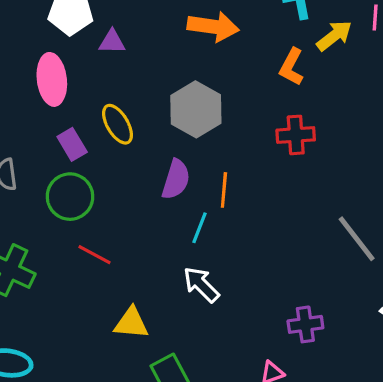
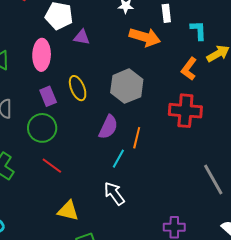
red cross: (296, 135) -> (185, 111), size x1.4

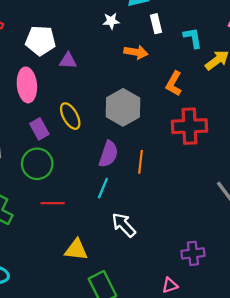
orange arrow: (145, 37) -> (136, 52), size x0.7
orange L-shape: (189, 69) -> (174, 84), moved
cyan line: (118, 159) -> (103, 188), moved
red line: (52, 166) -> (53, 203), turned -30

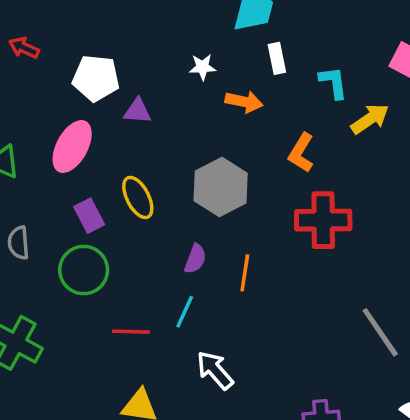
white star: (111, 21) -> (202, 67), moved
pink ellipse: (27, 85) -> (72, 147), turned 32
purple semicircle: (108, 154) -> (195, 259), size x0.7
red line: (53, 203) -> (131, 332), moved

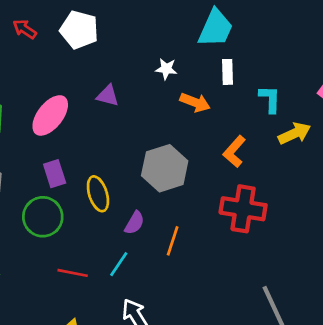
white pentagon: (96, 78) -> (79, 30), moved
yellow ellipse: (138, 197) -> (98, 194), moved

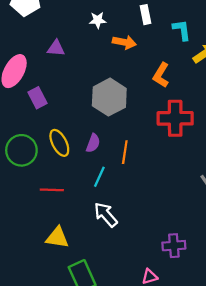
purple rectangle: (55, 174) -> (38, 98), moved
yellow ellipse: (98, 194) -> (59, 143), moved
cyan line: (119, 264) -> (99, 177), moved

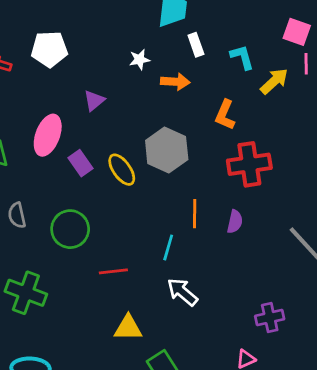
purple triangle: (56, 48) -> (94, 101), turned -36
yellow ellipse: (59, 143) -> (122, 170), moved
purple semicircle: (93, 143) -> (235, 222), moved

